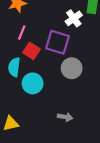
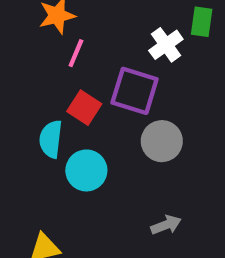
pink line: (22, 32) -> (76, 53), moved
gray arrow: (65, 117) -> (166, 225), moved, turned -32

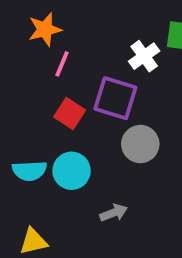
cyan semicircle: (51, 139) -> (30, 171), moved, turned -100
gray arrow: (166, 225) -> (114, 213), moved

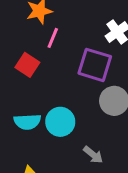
red square: (70, 113) -> (27, 65), moved
gray arrow: (114, 213) -> (93, 155), turned 60

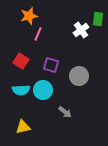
red square: (27, 65) -> (21, 61), moved
purple square: (95, 65) -> (51, 65), moved, size x0.7

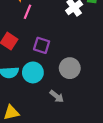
gray circle: (79, 76) -> (70, 68), moved

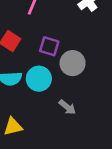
gray circle: (70, 68) -> (73, 63), moved

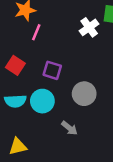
gray circle: (73, 63) -> (84, 94), moved

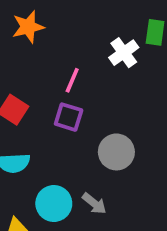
pink line: (36, 32) -> (72, 80), moved
cyan circle: (42, 101) -> (54, 203), moved

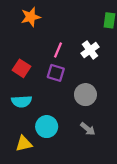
white cross: (124, 53) -> (90, 50), moved
gray arrow: (94, 203) -> (88, 129), moved

